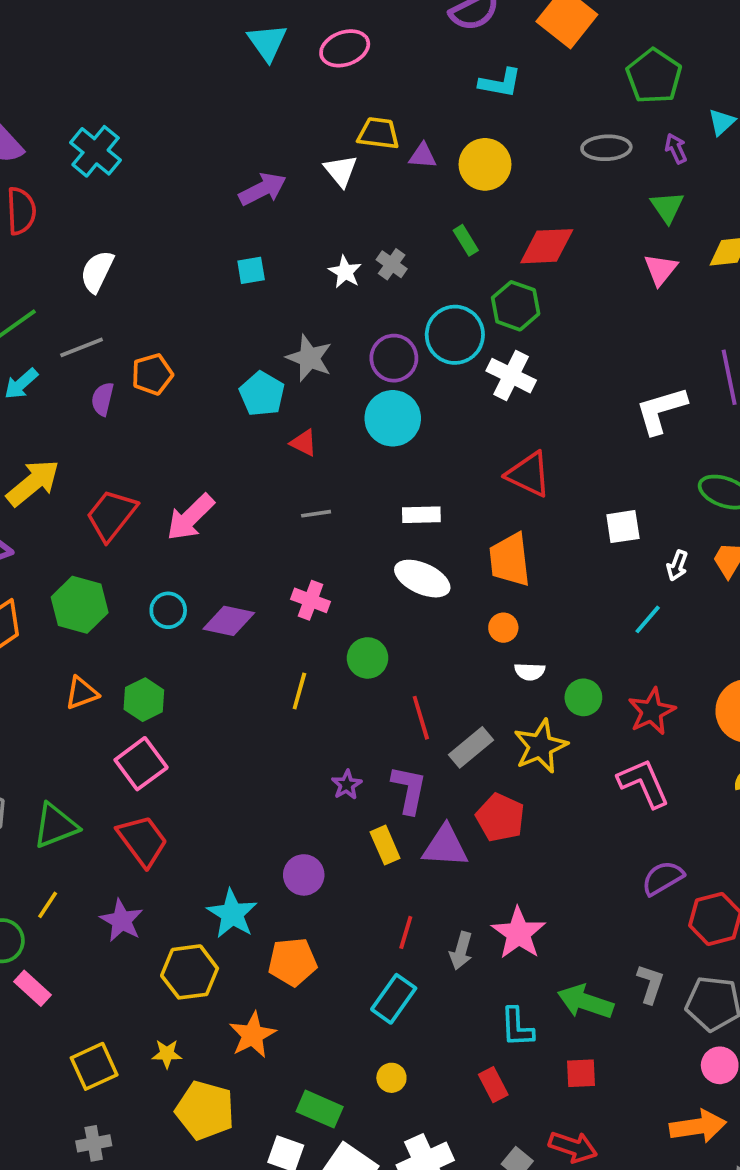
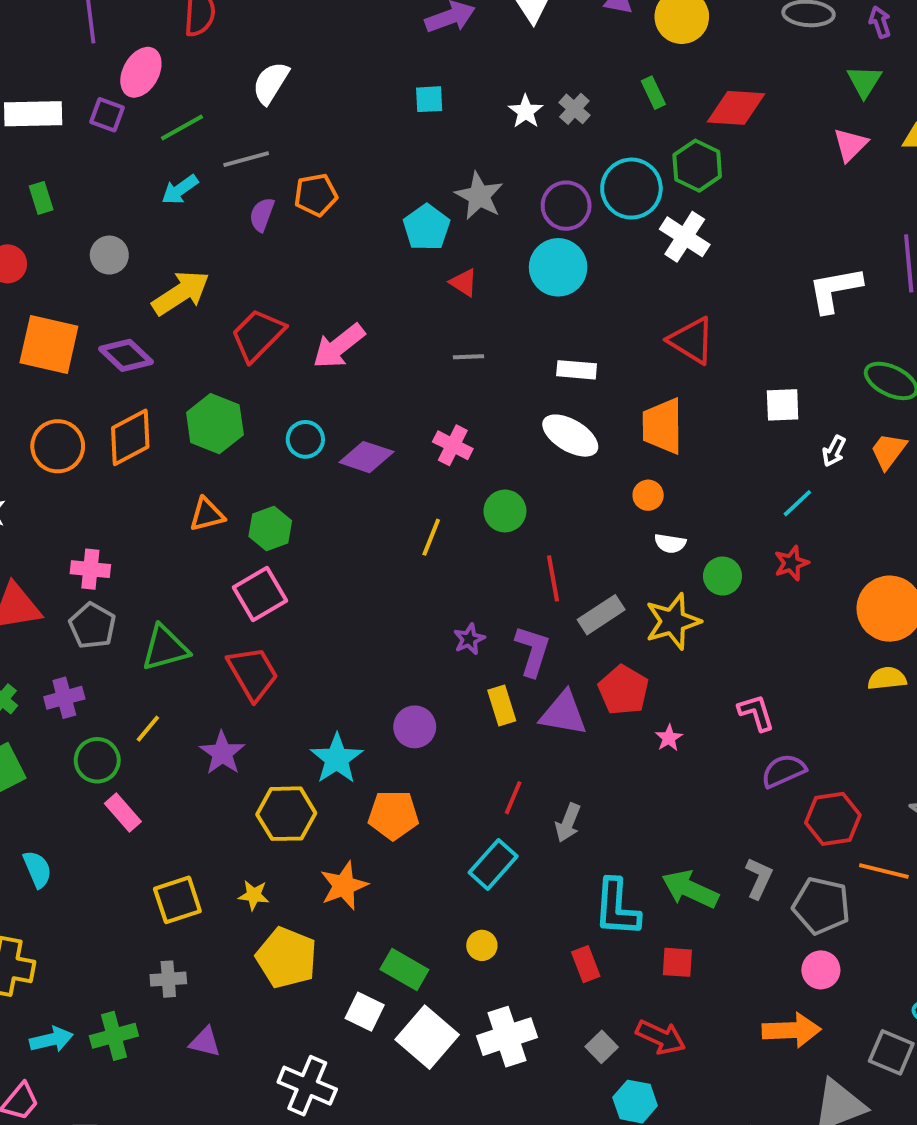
red star: (652, 711) -> (791, 563), moved, size x0.7
pink L-shape: (644, 783) -> (756, 713), moved, size x0.7
pink star: (519, 933) -> (669, 738), moved, size x0.5
cyan L-shape: (517, 1027) -> (617, 908), size x1.4

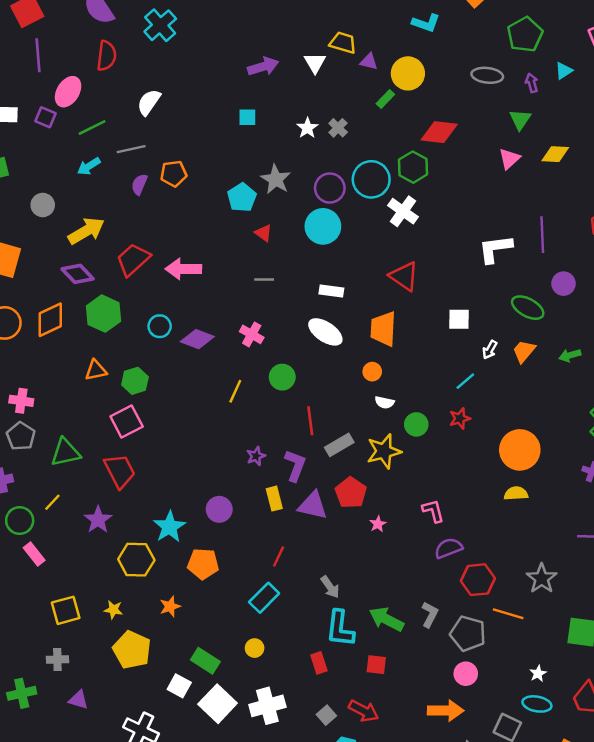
green rectangle: (653, 93) -> (385, 99), moved, turned 66
pink arrow: (339, 346) -> (183, 269), turned 36
purple diamond: (126, 355) -> (78, 274), moved
gray arrow: (568, 823) -> (330, 587), moved, turned -60
orange star: (344, 886) -> (170, 606), size x0.7

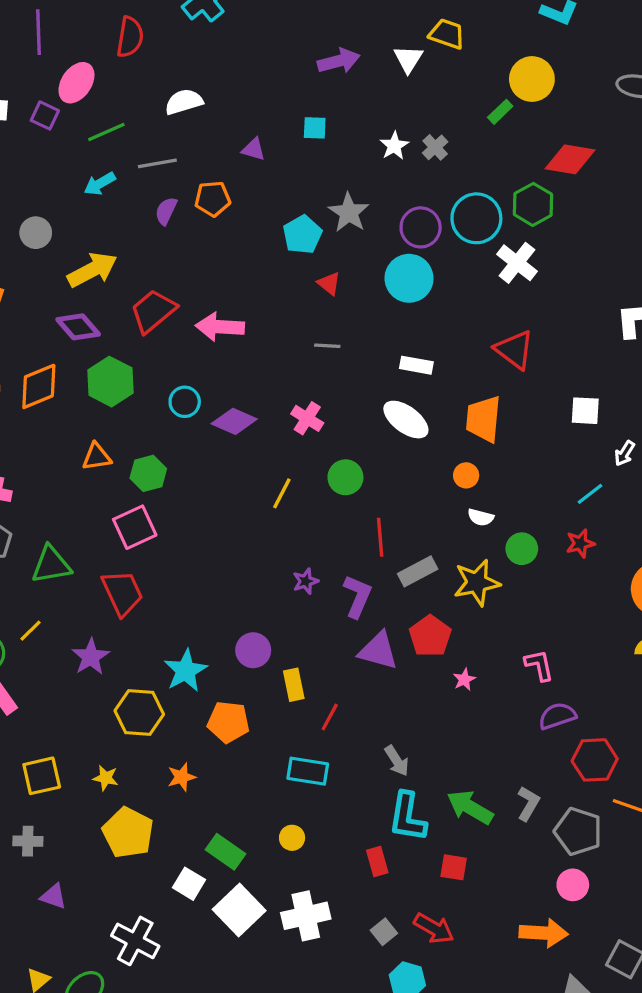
purple triangle: (369, 62) -> (254, 149), moved
white semicircle: (149, 102) -> (184, 102), turned 36
yellow rectangle: (274, 499) -> (294, 685), moved
cyan rectangle: (264, 598) -> (308, 771), turned 52

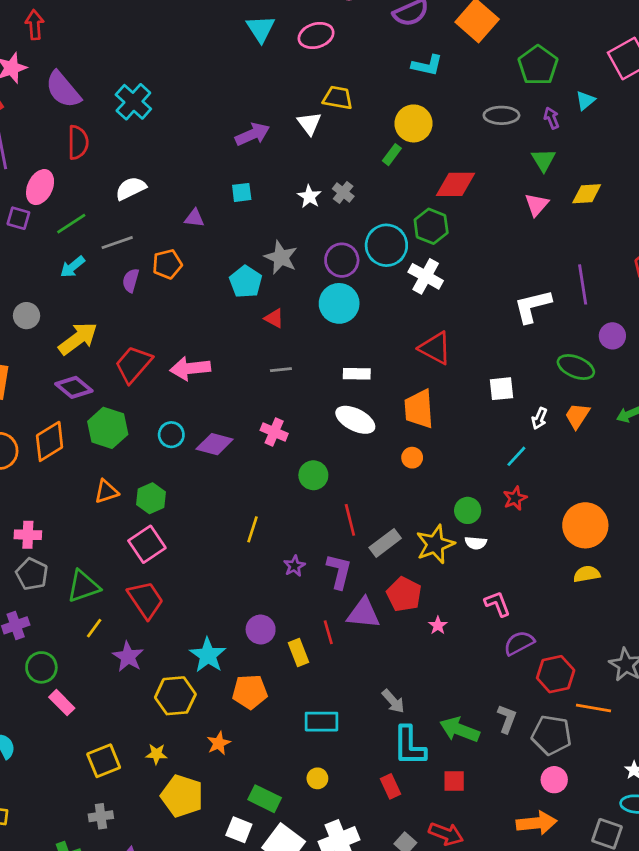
yellow line: (282, 493) -> (252, 529), moved
white semicircle: (481, 517) -> (476, 543), moved
yellow line: (31, 631) -> (94, 628), moved
red line: (330, 717) -> (328, 632), moved, turned -35

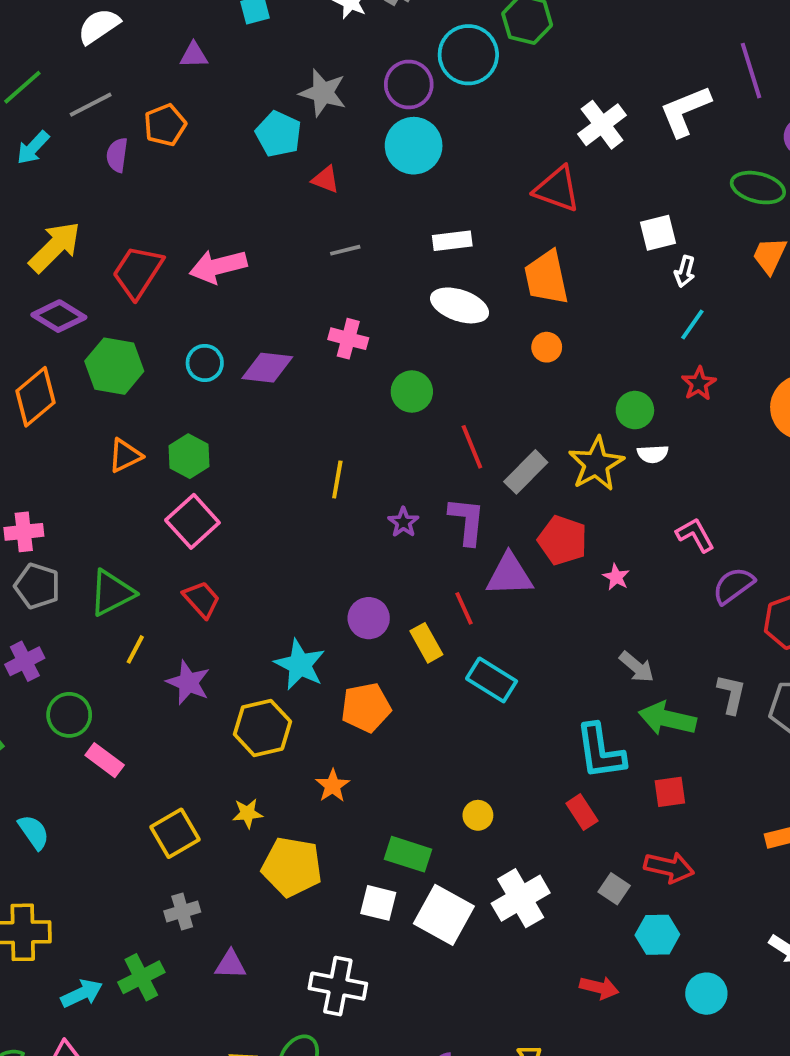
white cross: (426, 276) -> (602, 125), moved, turned 32
white arrow: (539, 418) -> (685, 271), moved
red trapezoid: (146, 600) -> (202, 599), size x0.7
gray arrow: (393, 701) -> (637, 667), moved
cyan rectangle: (321, 722) -> (492, 680), moved, turned 40

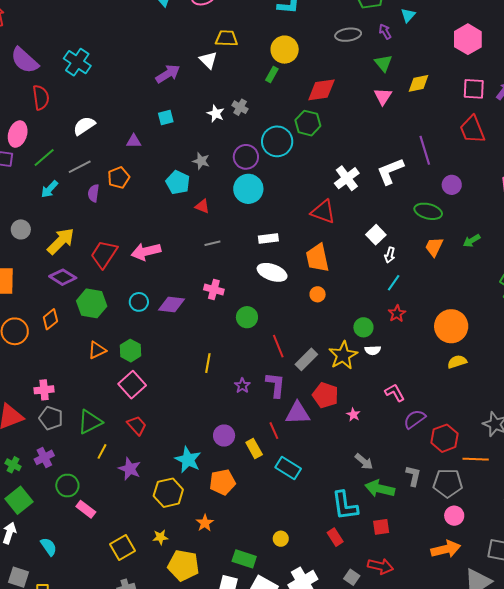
gray star: (323, 93) -> (201, 161), size x0.7
white square: (658, 233) -> (376, 235), turned -30
orange diamond: (35, 397) -> (50, 319), size x0.7

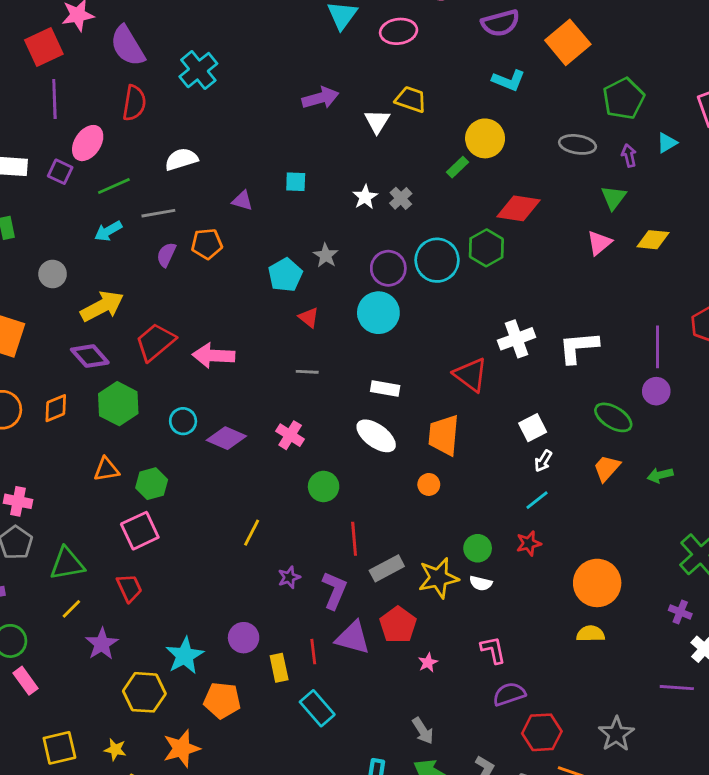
purple arrow: (168, 74) -> (320, 98), moved
purple line: (425, 150) -> (658, 347), moved
orange star: (205, 523) -> (181, 749), size x1.5

